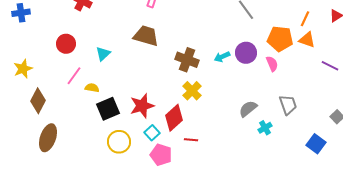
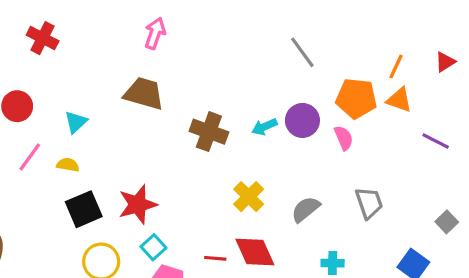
yellow semicircle: (92, 88) -> (68, 165), moved
yellow cross: (192, 91) -> (249, 197), moved
red diamond: (174, 118) -> (255, 252), moved, turned -72
cyan cross: (265, 128) -> (333, 263), moved, turned 32

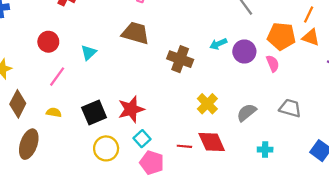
cyan arrow: (264, 127) -> (218, 44), moved
yellow semicircle: (68, 165) -> (54, 112), moved
gray trapezoid: (369, 203) -> (290, 108), turned -55

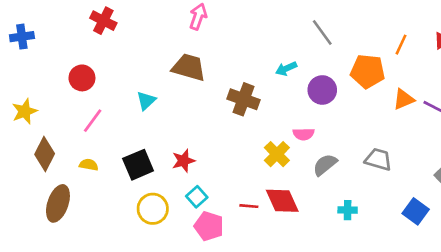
orange triangle: (311, 37) -> (404, 99), moved, turned -42
cyan arrow: (218, 44) -> (286, 69), moved
cyan triangle: (89, 53) -> (146, 101), moved
pink semicircle: (273, 63) -> (304, 134), moved, turned 112
red star: (131, 109) -> (183, 161), size x0.7

